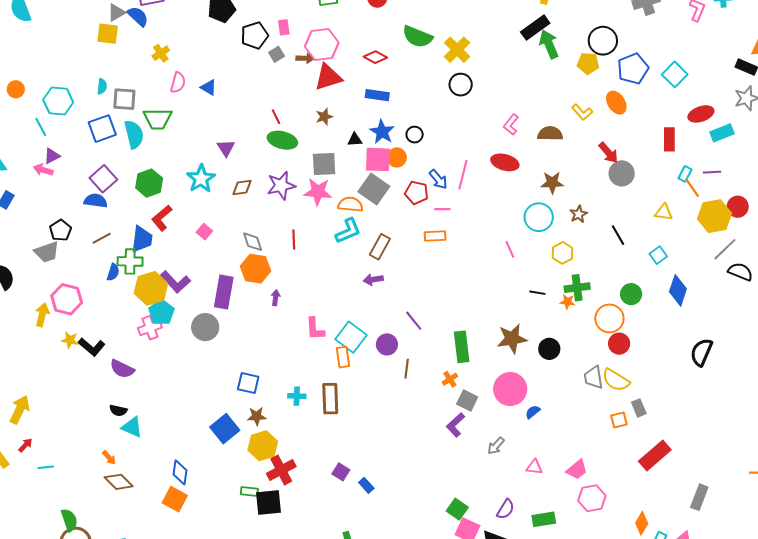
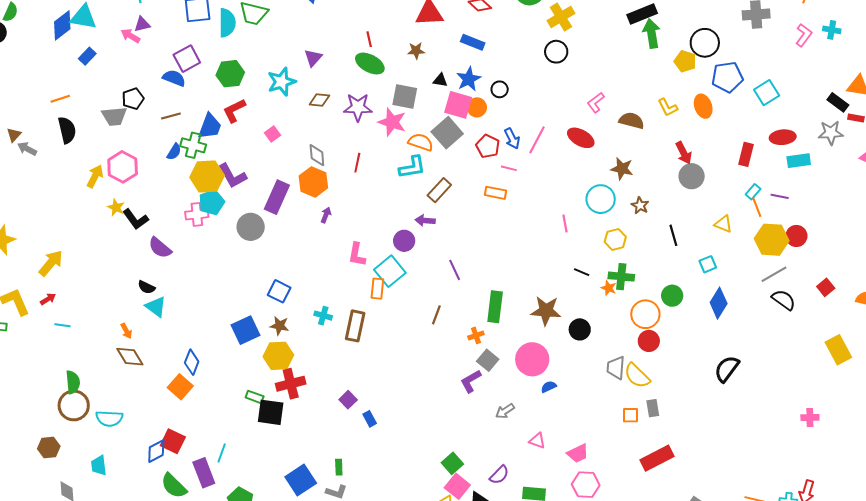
brown star: (579, 214) -> (640, 206), turned -30
purple circle: (387, 344) -> (404, 241), moved

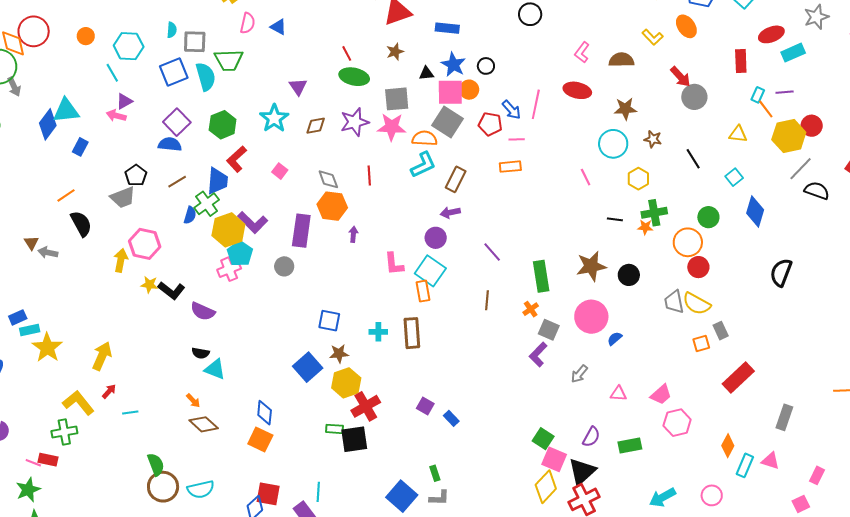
green cross: (193, 145) -> (207, 204), turned -35
gray circle: (251, 227) -> (284, 266), size x0.7

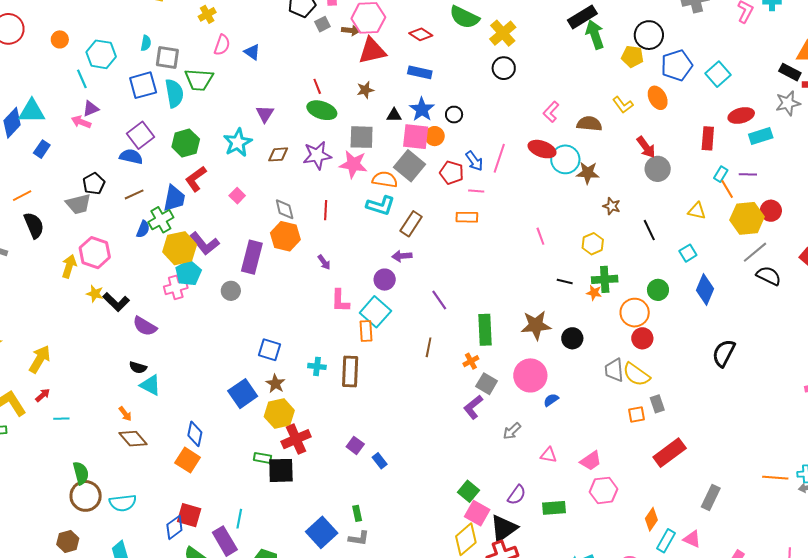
cyan circle: (613, 144) -> (565, 159), moved
cyan L-shape: (423, 165) -> (381, 206), turned 36
purple arrow: (353, 234) -> (324, 262), moved, turned 133
brown star: (339, 354) -> (275, 384), turned 30

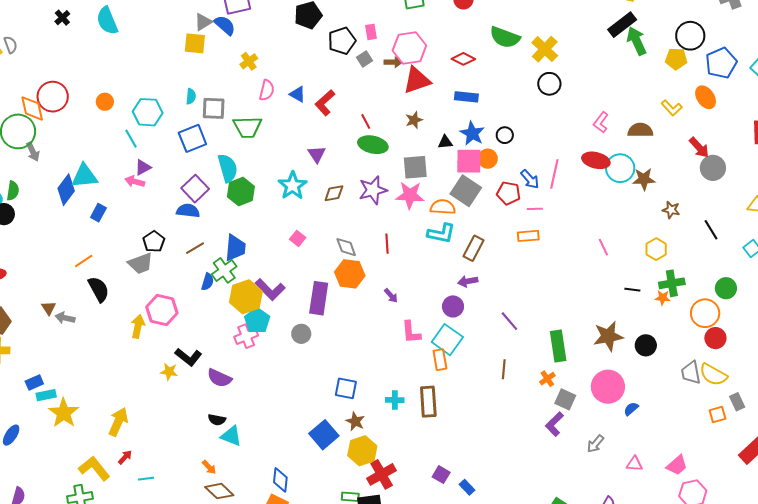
cyan semicircle: (174, 93) -> (228, 168), moved
red L-shape: (196, 179) -> (325, 103), moved
yellow star: (95, 294) -> (169, 372), moved

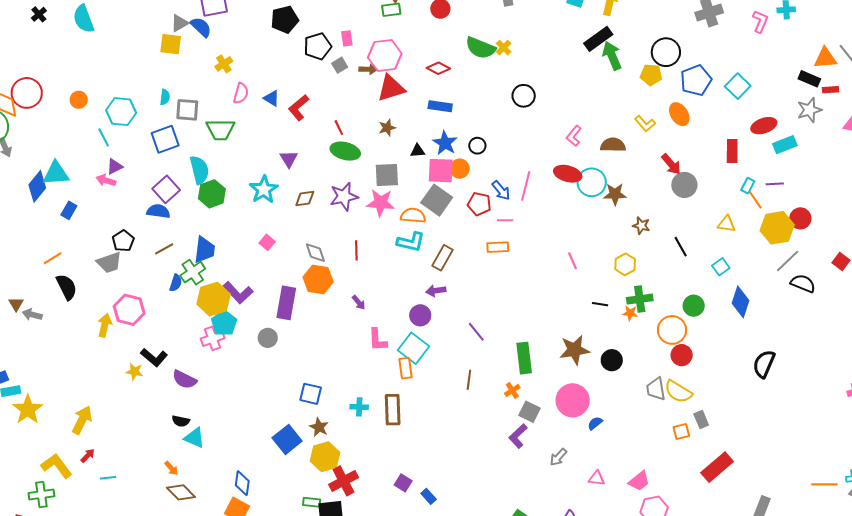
yellow cross: (545, 49) -> (504, 48), moved, size x0.6

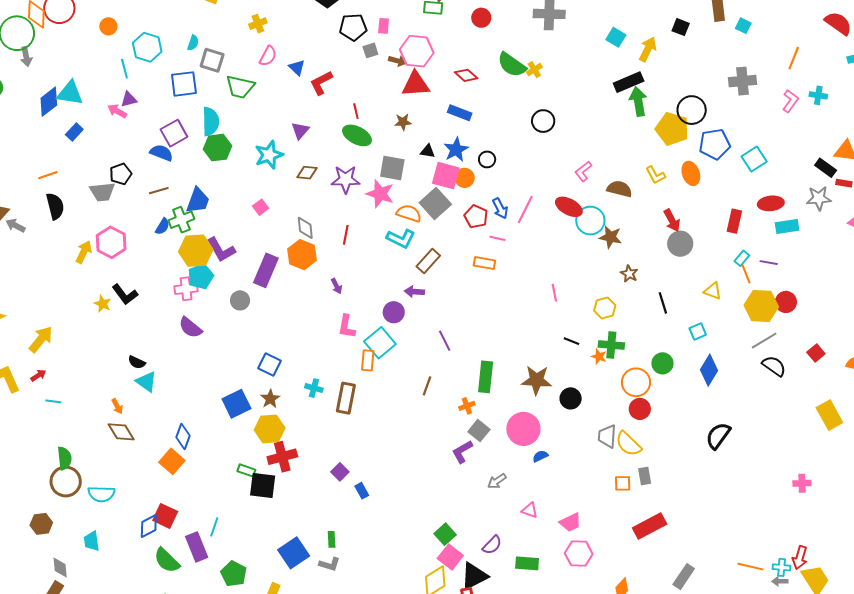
yellow pentagon: (651, 75) -> (672, 129), size x1.5
purple semicircle: (185, 379) -> (190, 328), moved

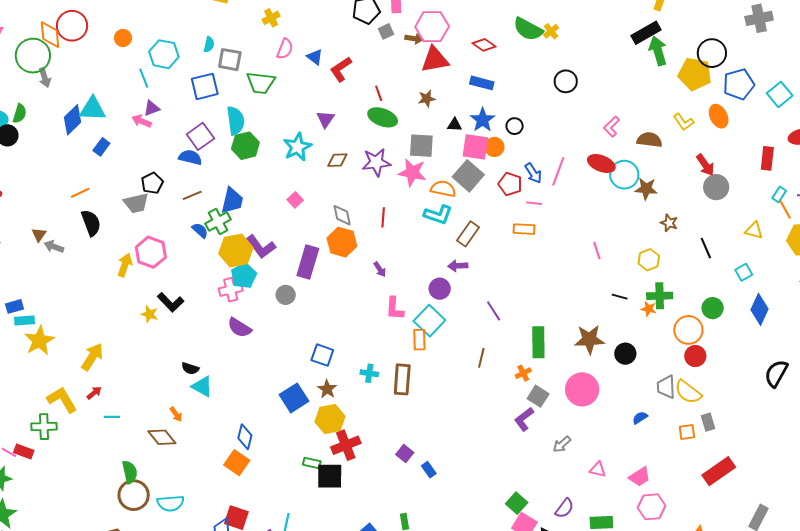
blue semicircle: (162, 226) -> (200, 230), turned -72
brown diamond: (121, 432) -> (162, 437), moved
blue semicircle: (540, 456) -> (640, 418), moved

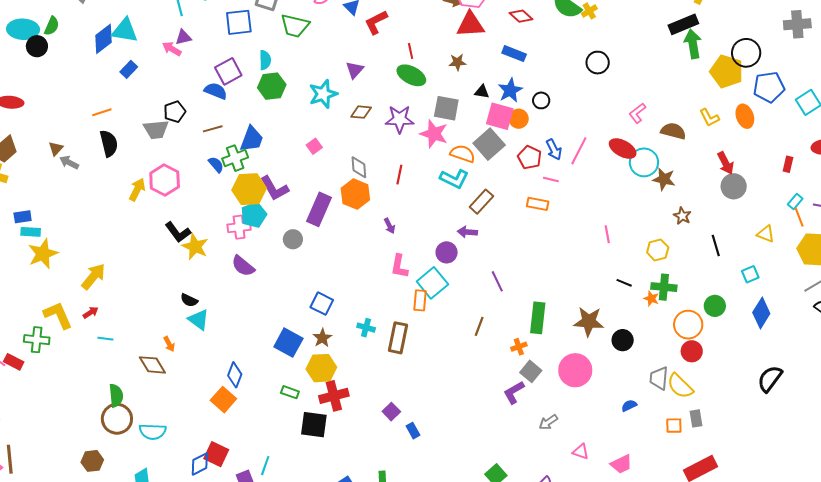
cyan semicircle: (236, 121) -> (265, 60), size x0.7
red rectangle: (767, 158) -> (788, 164), size x0.7
yellow star: (150, 314) -> (195, 247), moved, size x1.5
blue square: (294, 398) -> (288, 343), turned -36
green rectangle: (312, 463) -> (290, 392), moved

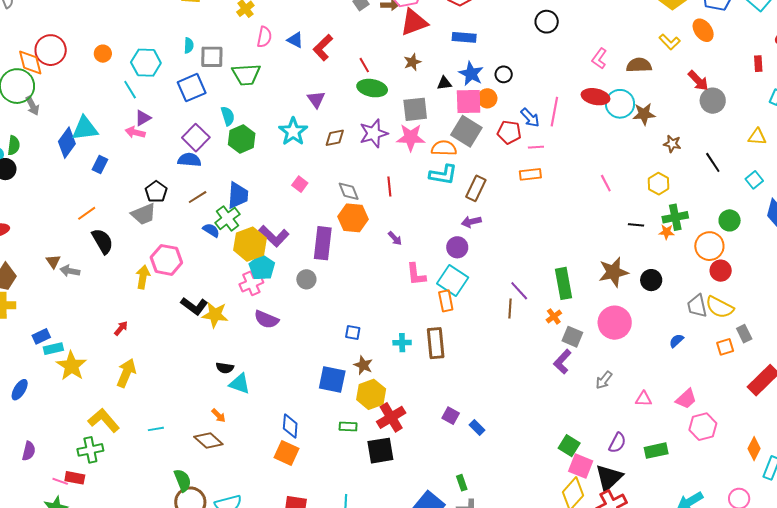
purple line: (497, 281) -> (519, 291), moved
blue square: (322, 304) -> (353, 332), size x0.7
red arrow: (91, 312) -> (121, 328), moved

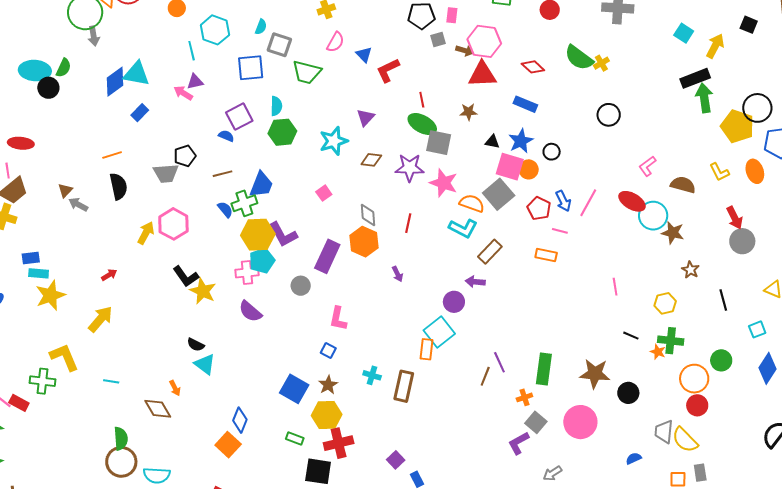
gray square: (415, 109) -> (439, 143), moved
blue semicircle: (189, 160) -> (226, 136), size x0.7
pink L-shape: (416, 274) -> (338, 319), moved

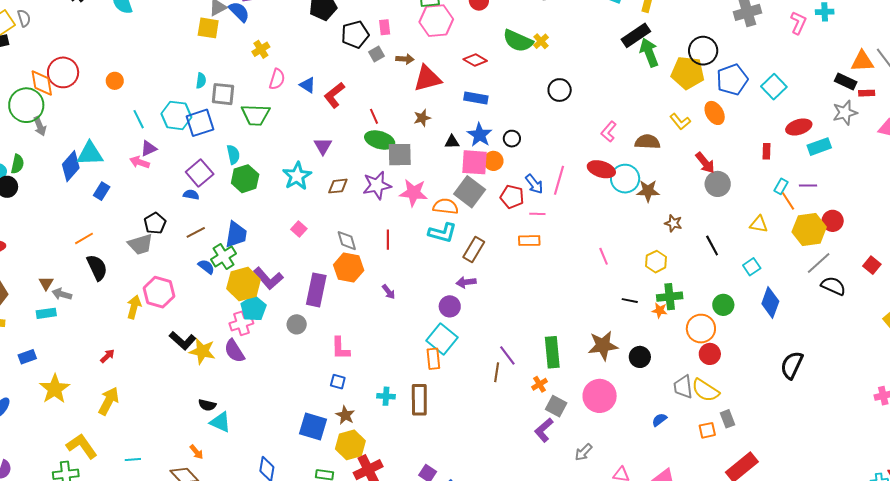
cyan hexagon: (215, 30) -> (176, 115), moved
pink hexagon: (484, 41) -> (436, 21), moved
cyan rectangle: (39, 273) -> (46, 313), moved
purple semicircle: (250, 311) -> (234, 351), moved, turned 30

